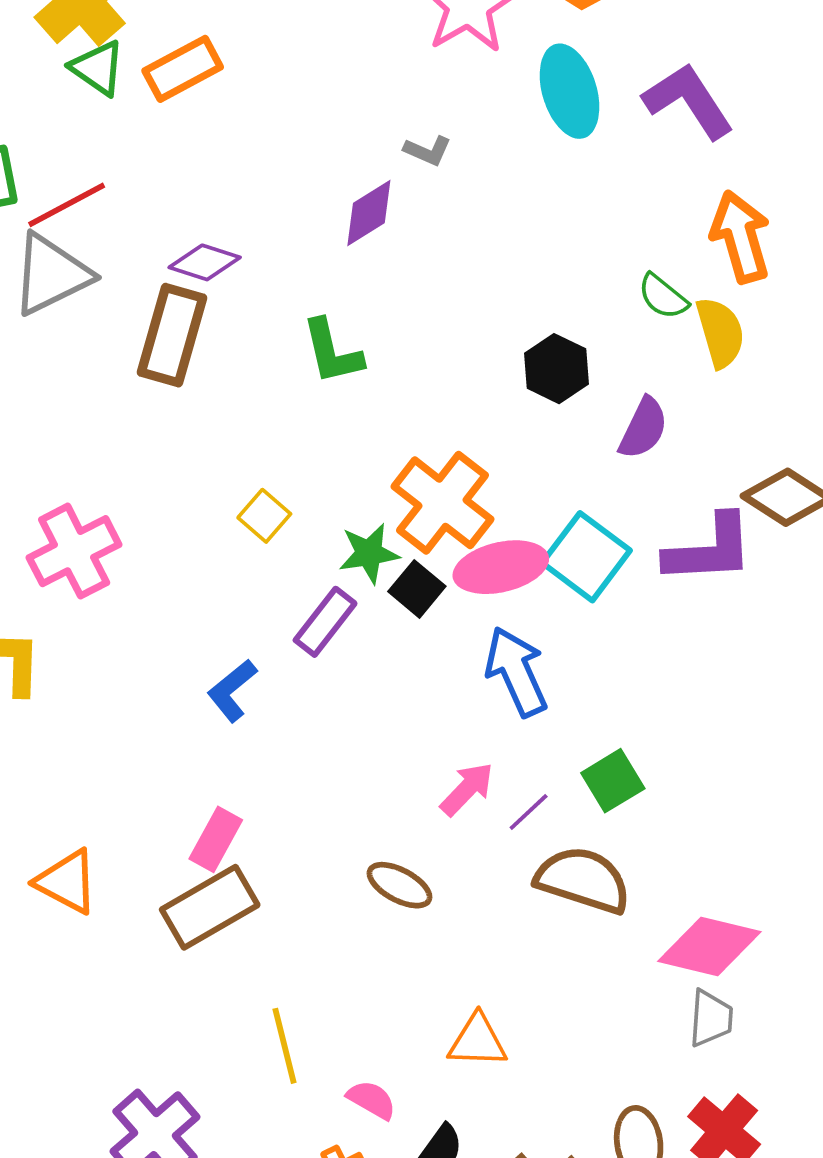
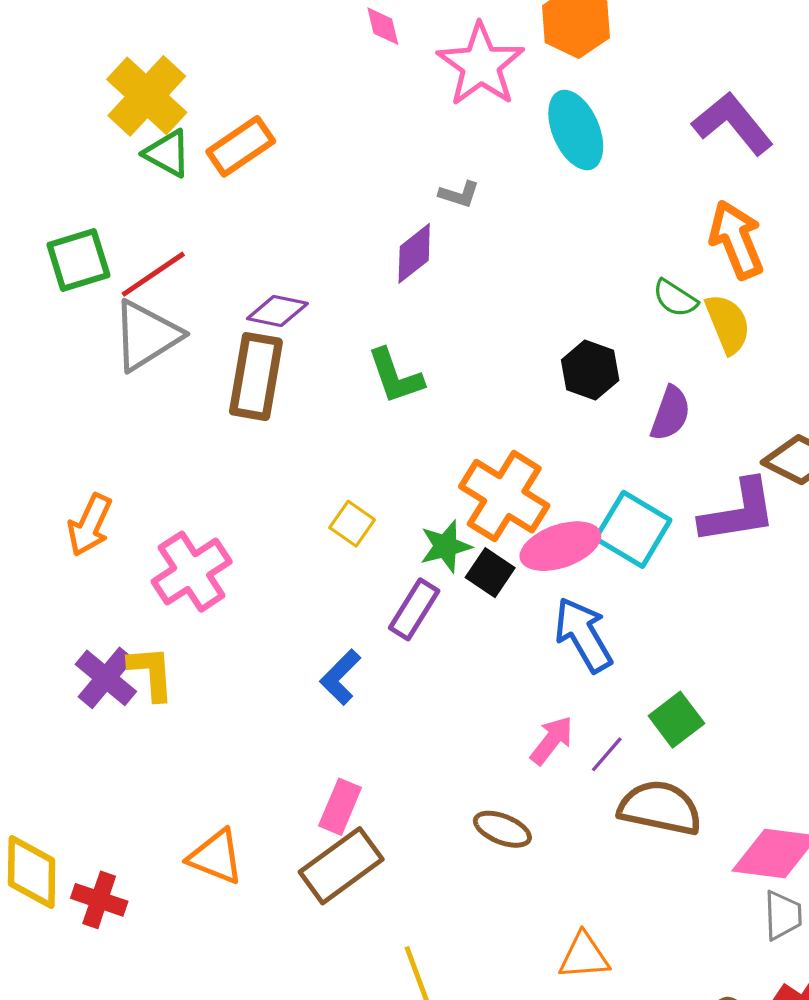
purple L-shape: (688, 101) -> (733, 123), moved

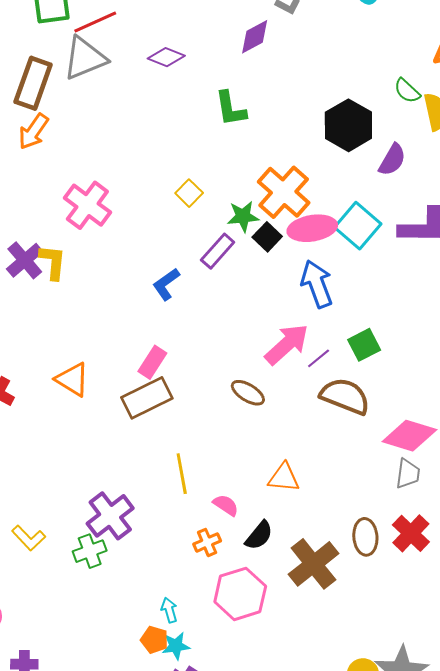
black hexagon: (590, 370) -> (348, 125), size x1.4
brown rectangle: (256, 377) -> (33, 83), moved
orange arrow: (90, 525) -> (33, 132), moved
pink cross: (192, 572) -> (87, 205), turned -30
pink arrow: (552, 740) -> (287, 344), size x1.5

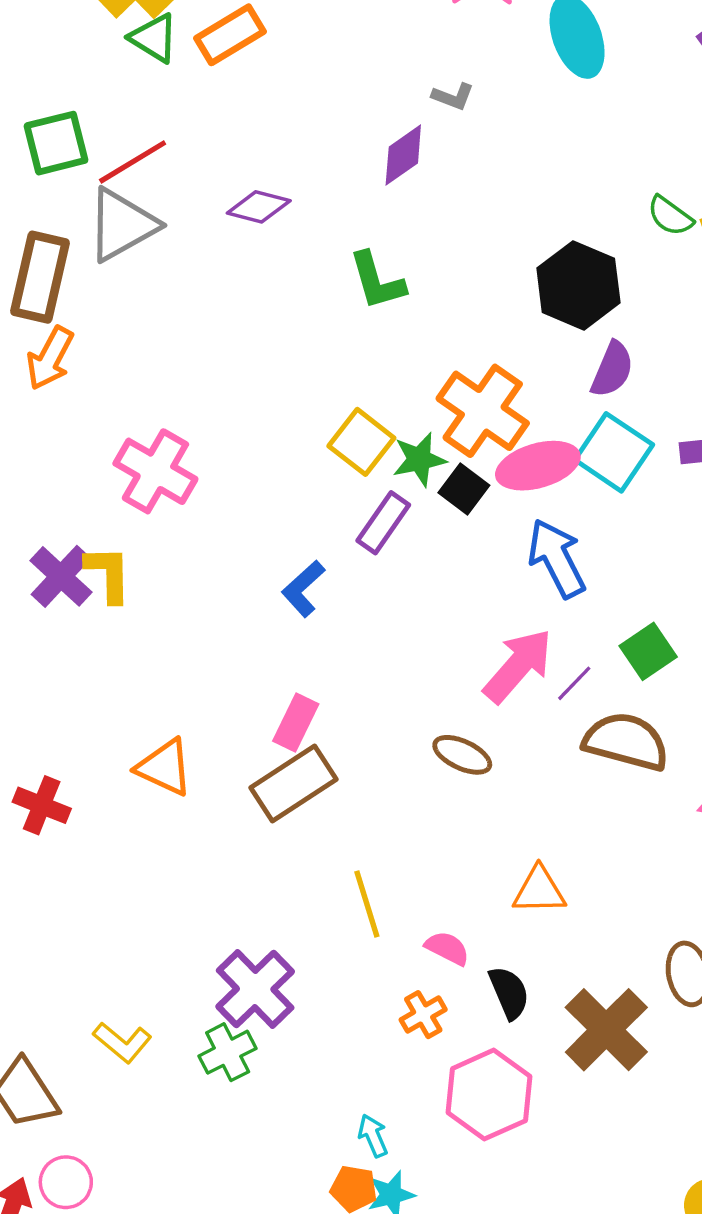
purple semicircle: (392, 160) -> (612, 369), moved
yellow square: (189, 193) -> (361, 442), moved, size x1.4
black semicircle: (259, 535) -> (509, 993), turned -56

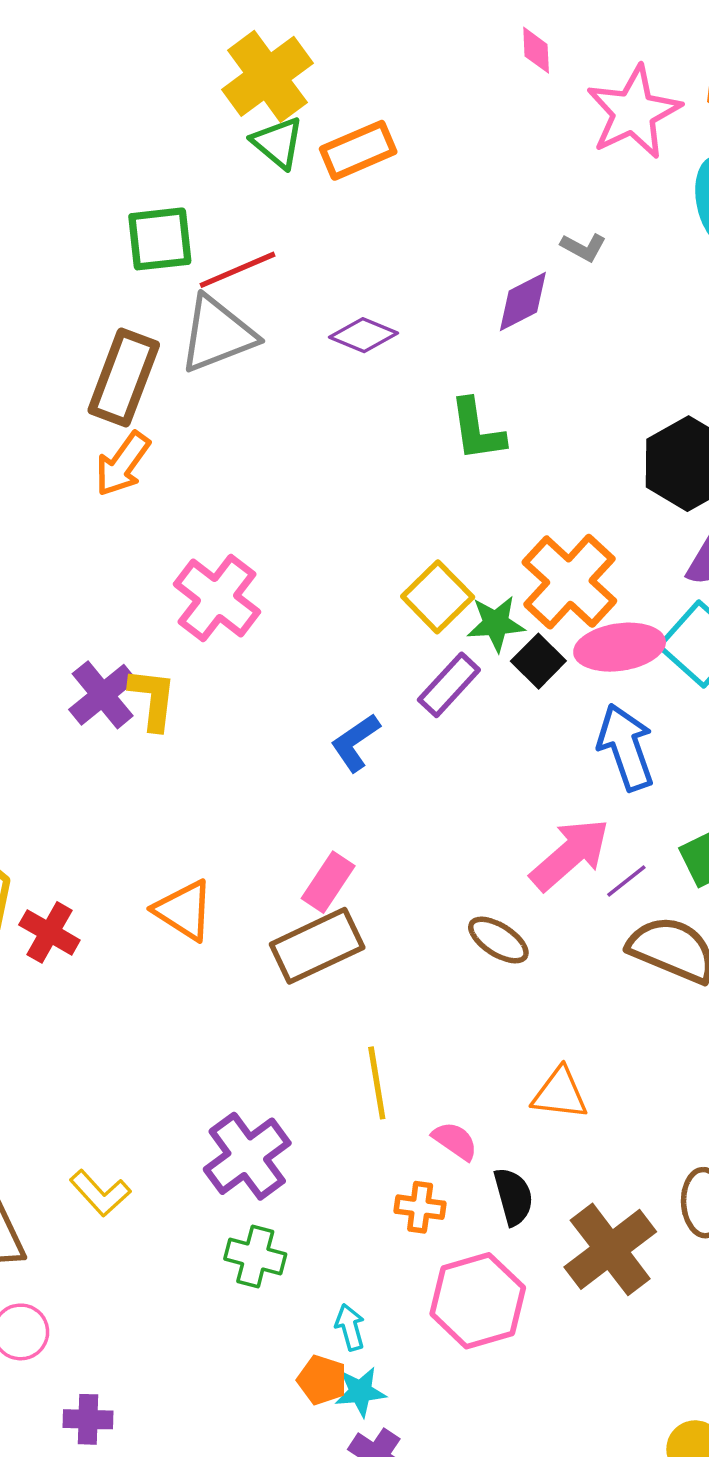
orange cross: (423, 1015) -> (420, 1207), turned 30
green cross: (228, 1052) -> (255, 1257), moved, turned 34

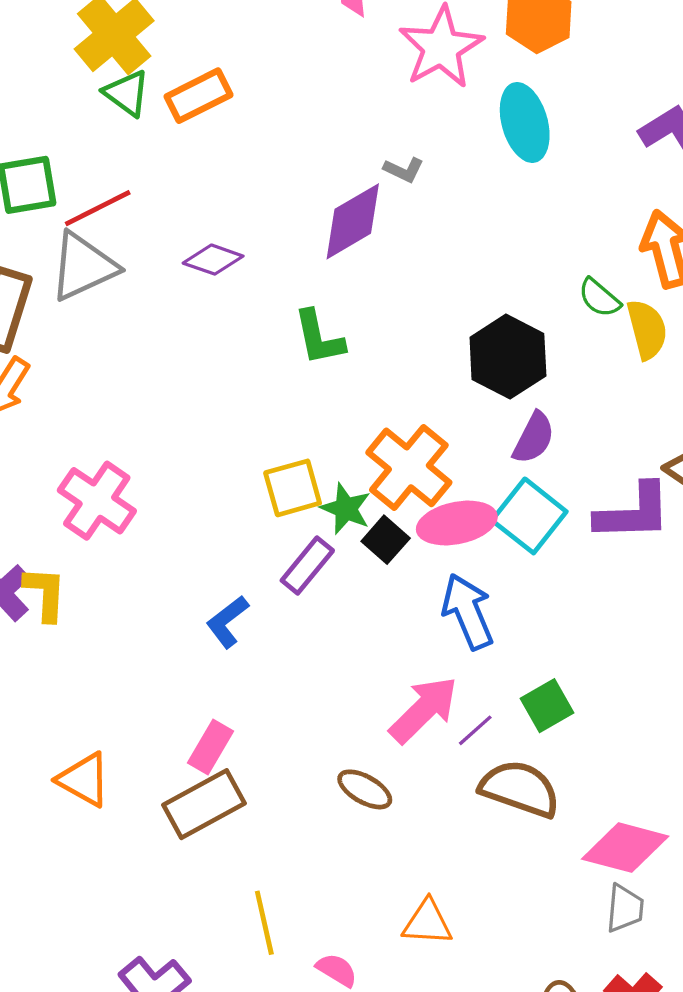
purple diamond: (523, 302) -> (353, 221), size x1.4
yellow square: (438, 597) -> (293, 488), turned 32
green star: (496, 624) -> (346, 509), turned 30

